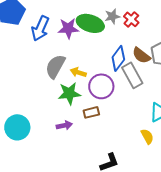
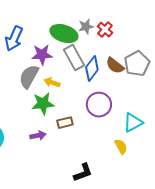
purple star: (68, 28) -> (42, 55), moved
gray rectangle: (132, 75) -> (74, 58), moved
purple circle: (101, 86) -> (99, 105), moved

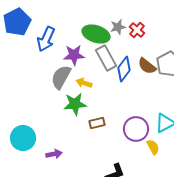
purple circle: (99, 105) -> (136, 129), moved
purple arrow: (38, 136) -> (54, 154), moved

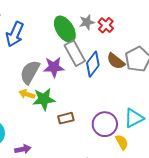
green ellipse: (96, 34) -> (65, 29), turned 40
purple star: (74, 55) -> (54, 67), moved
yellow arrow: (84, 83) -> (27, 94), moved

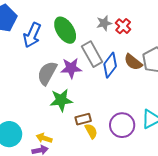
green ellipse: (65, 29) -> (65, 30), moved
yellow arrow: (27, 94) -> (44, 138), moved
yellow semicircle: (122, 142) -> (91, 131), moved

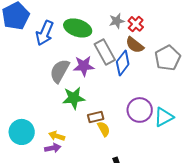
green ellipse: (65, 30) -> (78, 28), turned -40
brown semicircle: (133, 62) -> (135, 45), moved
purple circle: (122, 125) -> (140, 110), moved

